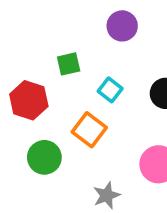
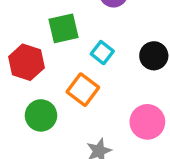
green square: (69, 64) -> (64, 28), size x1.4

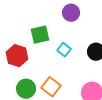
orange square: (83, 90) -> (51, 87), moved

